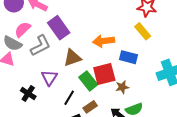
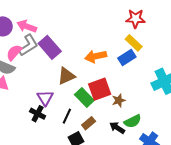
gray L-shape: (41, 46) -> (28, 45), moved
blue rectangle: (128, 57) -> (127, 58), moved, turned -42
black cross: (28, 93) -> (38, 114), moved

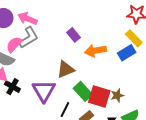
purple rectangle: (50, 47) -> (74, 35), moved, size x0.6
red square: (100, 89) -> (99, 96), moved, turned 35
purple triangle: (45, 98) -> (44, 91), size x1.4
black cross: (38, 114) -> (12, 87), moved

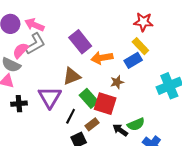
purple rectangle: (74, 35) -> (80, 42), size x1.6
black cross: (12, 87) -> (19, 104), moved, turned -35
brown star: (117, 95) -> (117, 82), moved

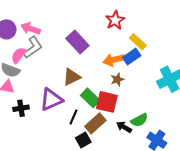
red star: (143, 22) -> (115, 20), moved, turned -30
orange arrow: (102, 58) -> (114, 60), moved
purple triangle: (50, 97) -> (51, 100), turned 40
brown rectangle: (92, 124) -> (95, 123), size x1.5

